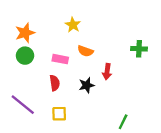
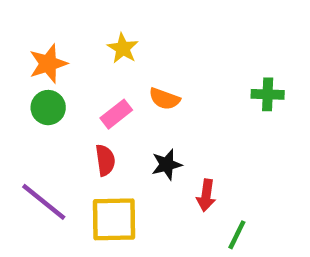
yellow star: (73, 25) -> (123, 48), moved
pink rectangle: (60, 59) -> (116, 114), turned -49
red arrow: (107, 72) -> (206, 195), moved
yellow square: (59, 114) -> (114, 219), size x1.6

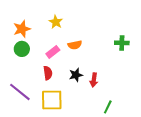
orange semicircle: (164, 99) -> (75, 45), turned -32
red arrow: (206, 195) -> (94, 80), moved

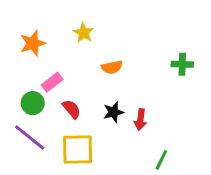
green circle: (22, 49) -> (33, 103), moved
pink rectangle: (53, 52) -> (52, 82), moved
red semicircle: (48, 73) -> (72, 109), turned -32

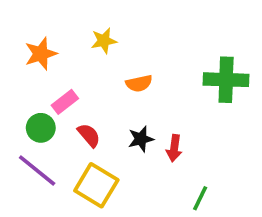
yellow star: (84, 33) -> (104, 41), turned 30
green cross: (182, 64) -> (226, 80), size x1.6
yellow square: (78, 149) -> (96, 185), turned 32

